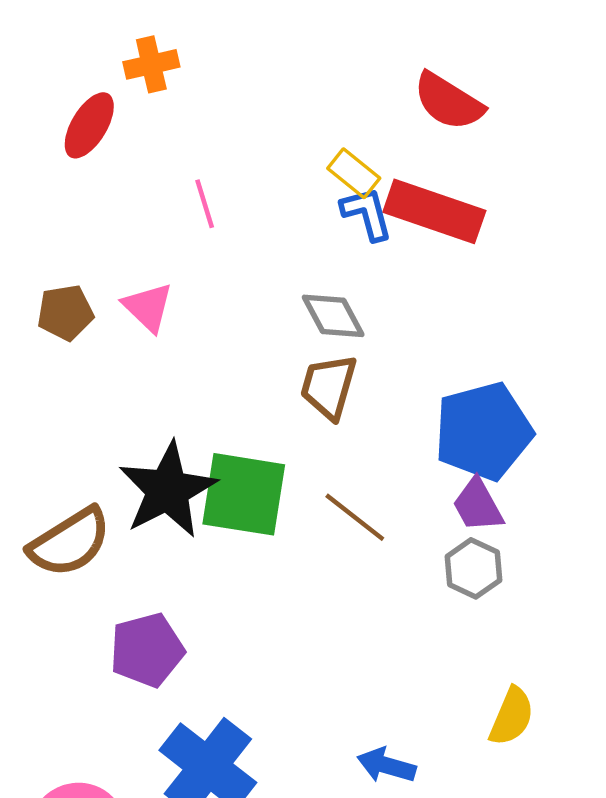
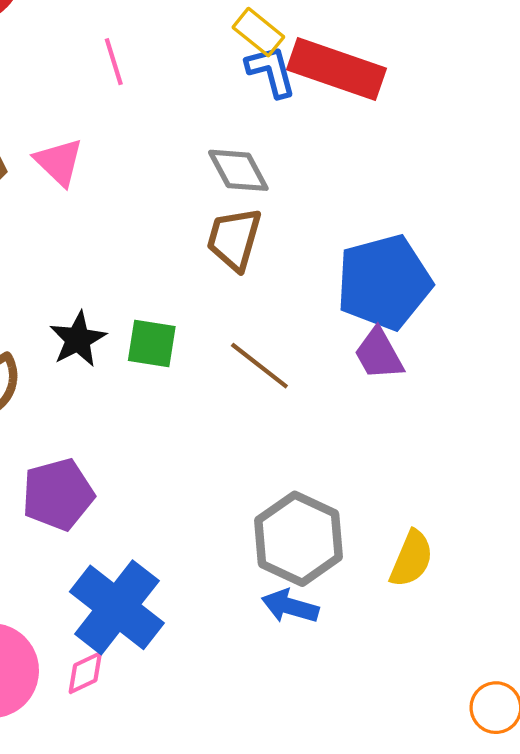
black star: (168, 490) -> (78, 339), size x0.6
green square: (244, 494) -> (152, 343), size x0.6
gray hexagon: (473, 568) -> (299, 539), moved, size x1.6

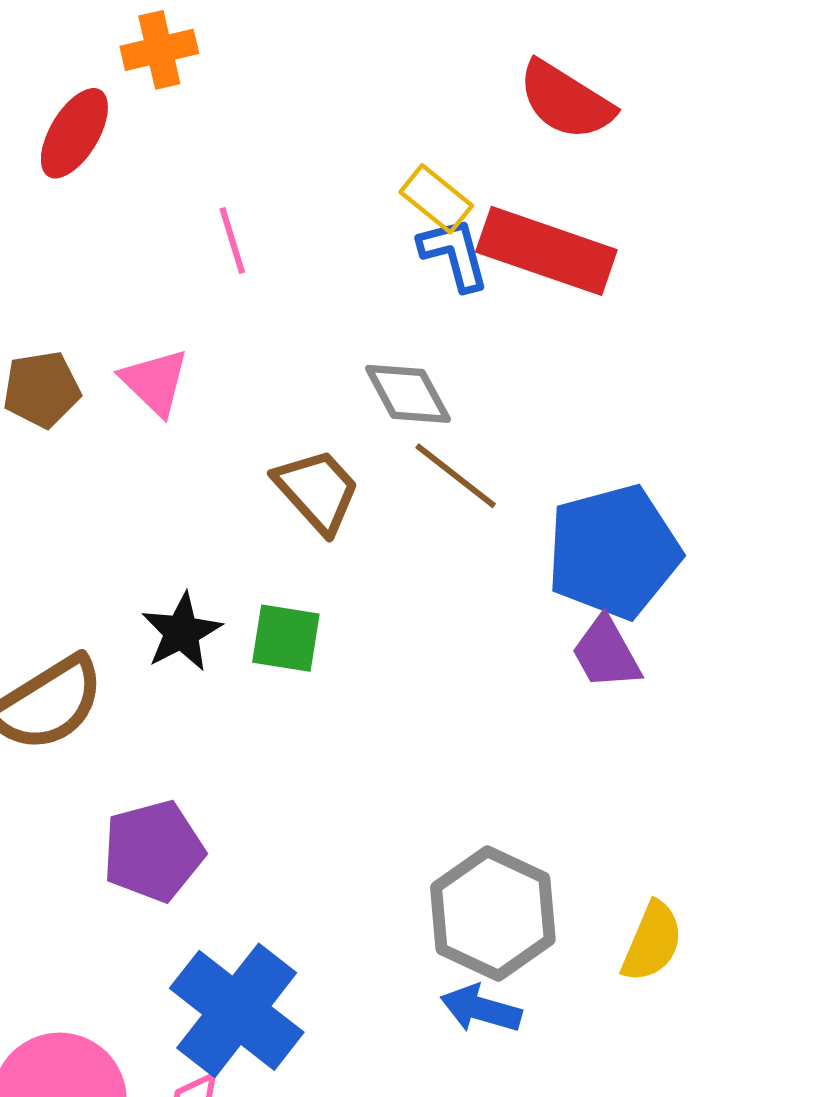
brown trapezoid: (234, 239) -> (317, 491), moved, turned 122
brown line: (259, 366) -> (456, 476), moved

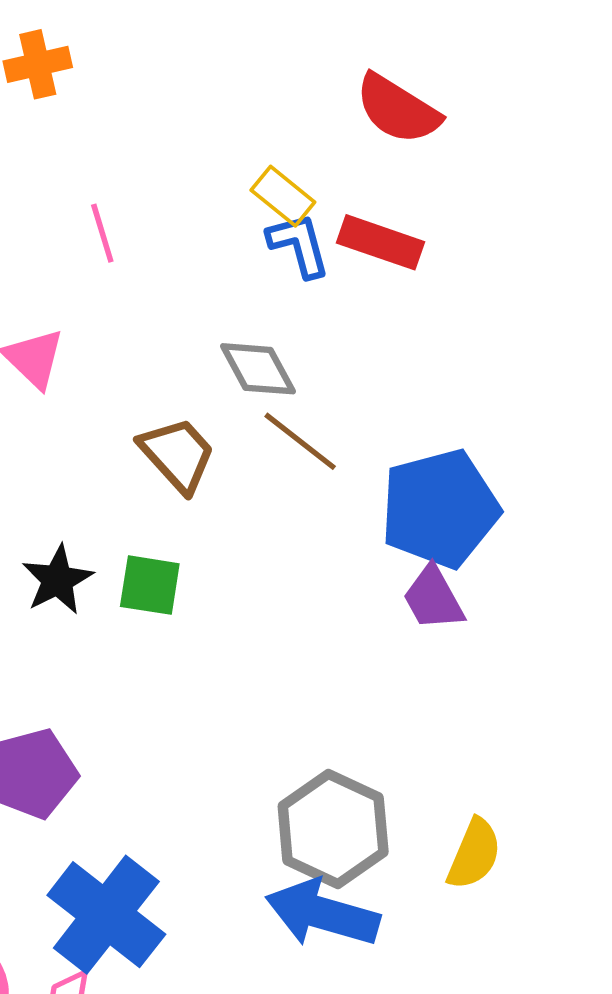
red rectangle: (546, 251) -> (381, 242), size x0.7
blue arrow: (481, 1009) -> (323, 913), size x1.6

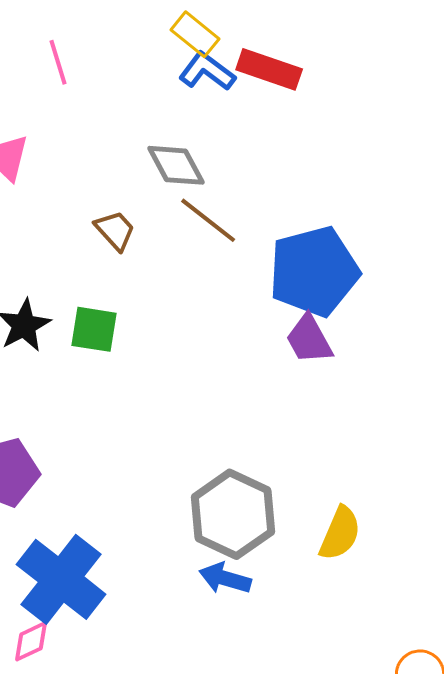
blue L-shape: (299, 245) -> (207, 71), turned -38
brown trapezoid: (178, 455) -> (115, 230), size x0.7
blue arrow: (323, 913) -> (225, 578), size x0.6

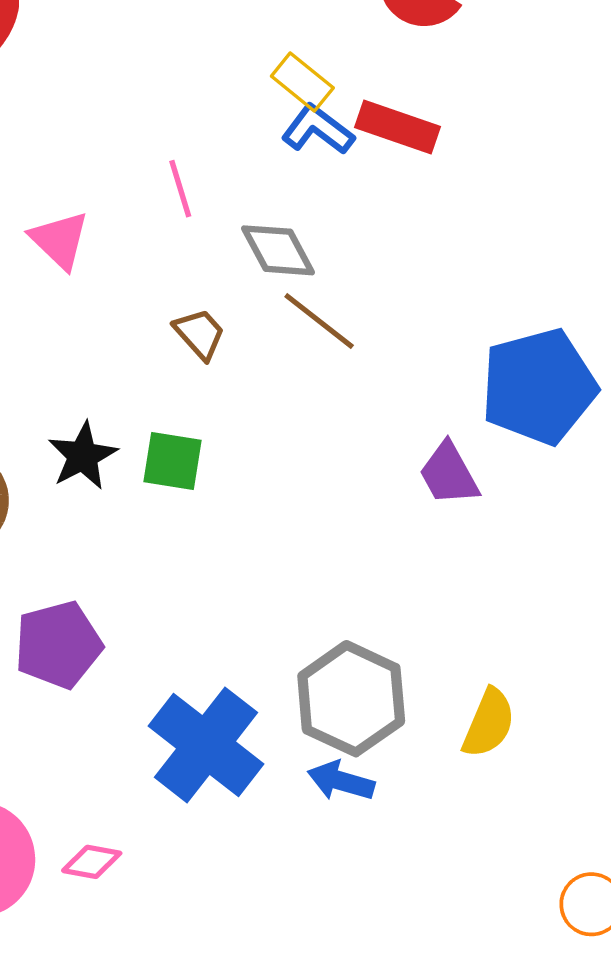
pink line: (58, 62) -> (180, 189), moved
blue pentagon: (314, 271) -> (539, 387), moved
blue cross: (61, 579) -> (206, 745), moved
pink diamond: (31, 641) -> (92, 862), turned 36

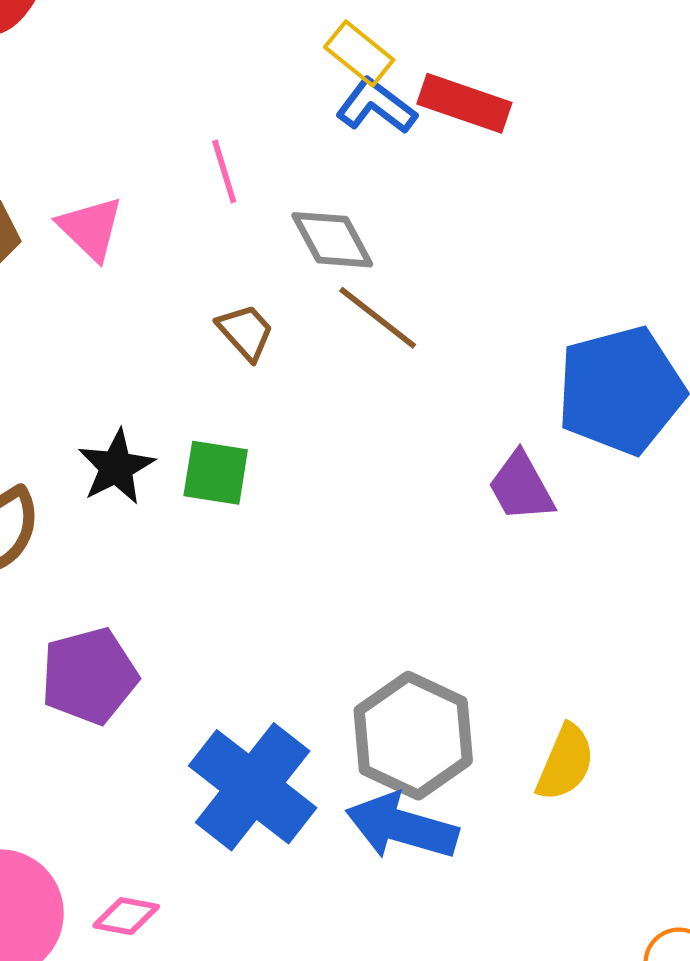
blue arrow: (341, 781) -> (402, 827), size x1.5

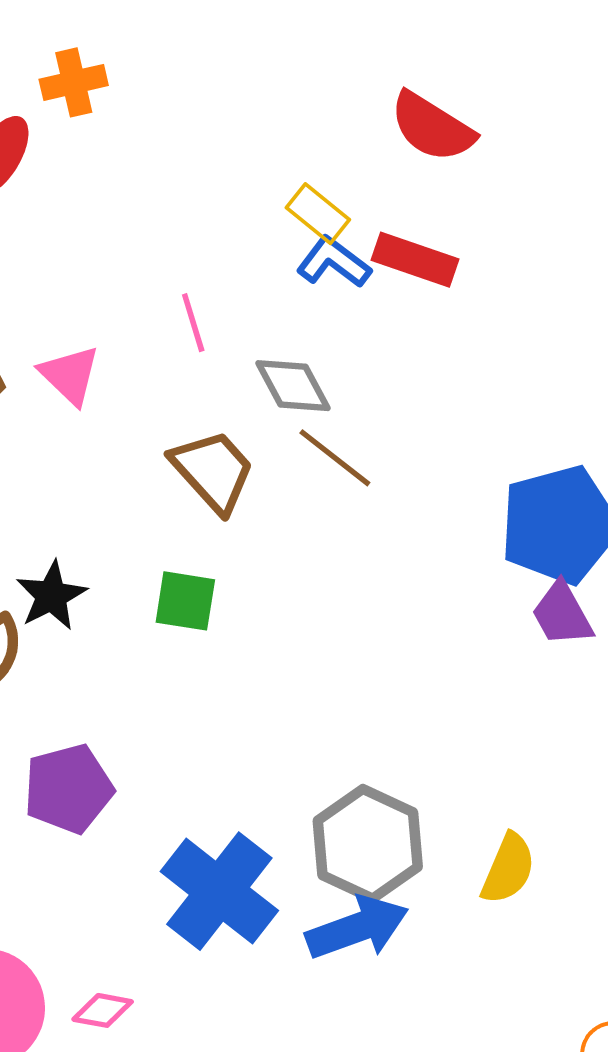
brown trapezoid: (246, 332) -> (213, 471), size x1.6
black star: (116, 467) -> (51, 596), moved
purple trapezoid: (521, 487) -> (562, 614), moved
blue arrow: (402, 827) -> (357, 928), turned 144

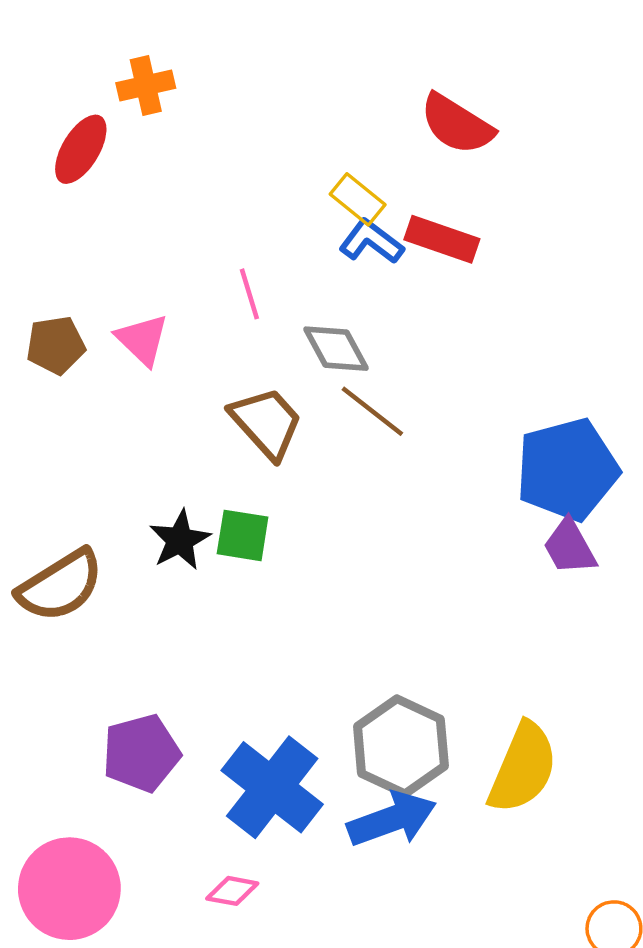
black star: (51, 596) -> (180, 540), moved
purple pentagon: (68, 789) -> (141, 753), moved
yellow semicircle: (508, 869) -> (523, 768), size x1.5
pink diamond: (103, 1010) -> (232, 891), moved

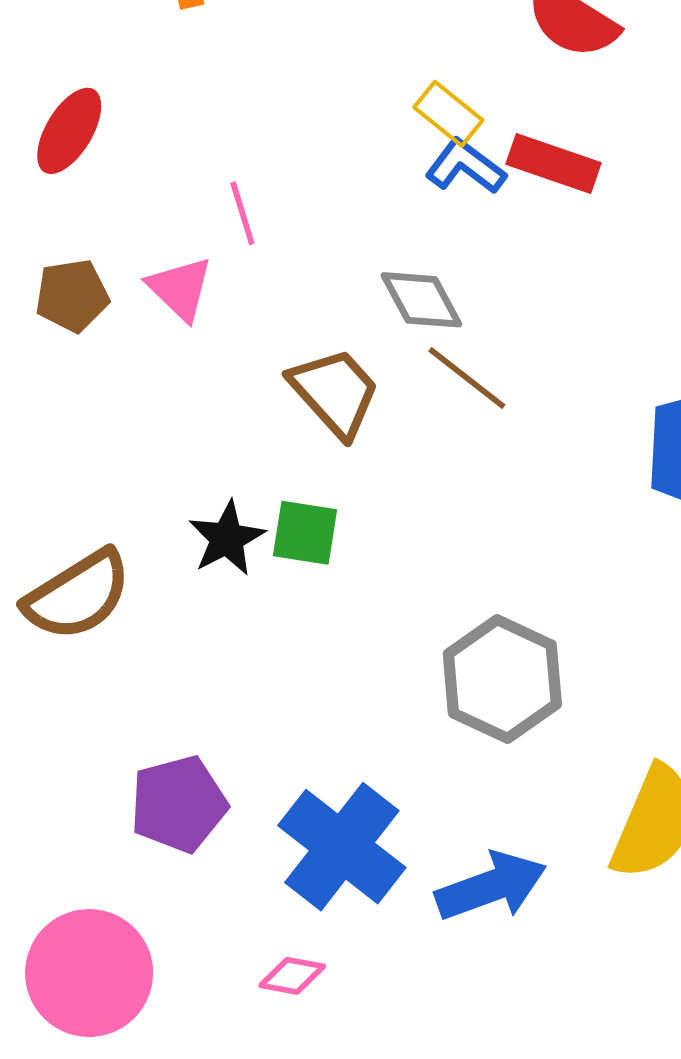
red ellipse: (81, 149) -> (69, 131), moved
pink line: (249, 294) -> (242, 213), moved
gray hexagon: (401, 746) -> (502, 679), moved

